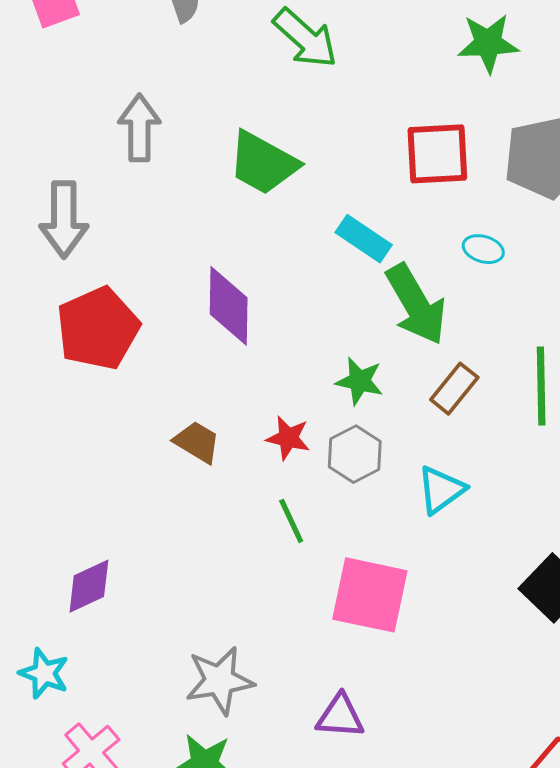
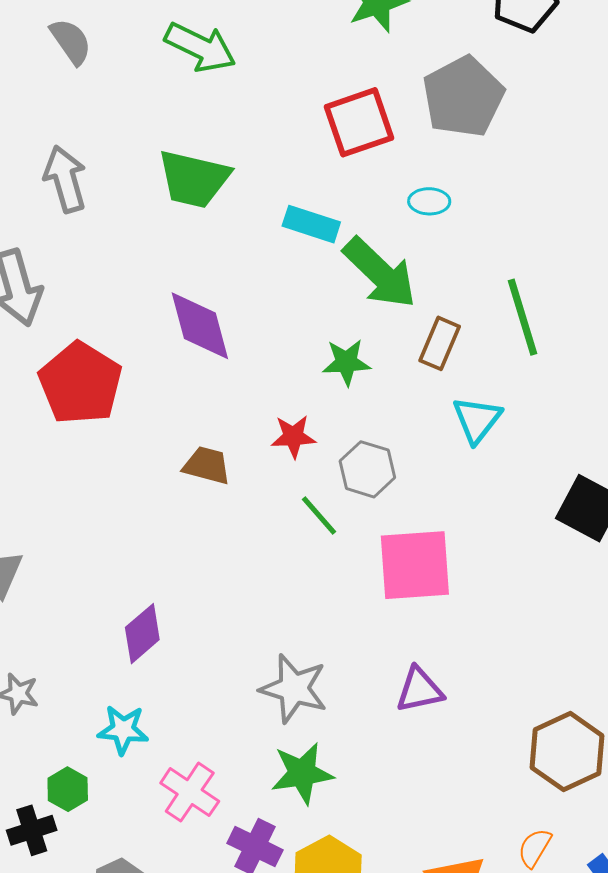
gray hexagon: (355, 454) -> (367, 469), moved
cyan triangle: (441, 490) -> (477, 420), moved
gray star: (220, 680) -> (294, 689), turned -30

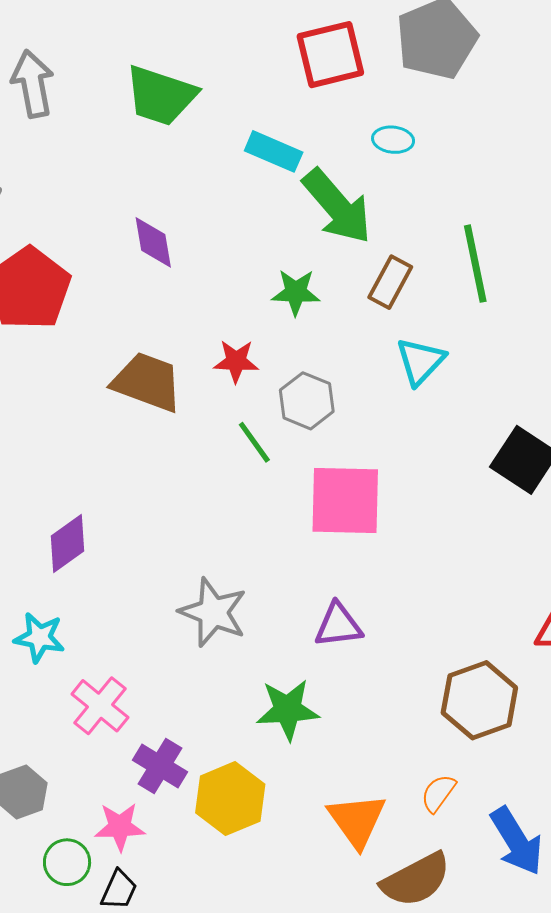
purple diamond: (200, 326) -> (153, 242), size x0.7
brown trapezoid: (207, 465) -> (147, 382), size x1.5
green star: (302, 773) -> (288, 710), moved

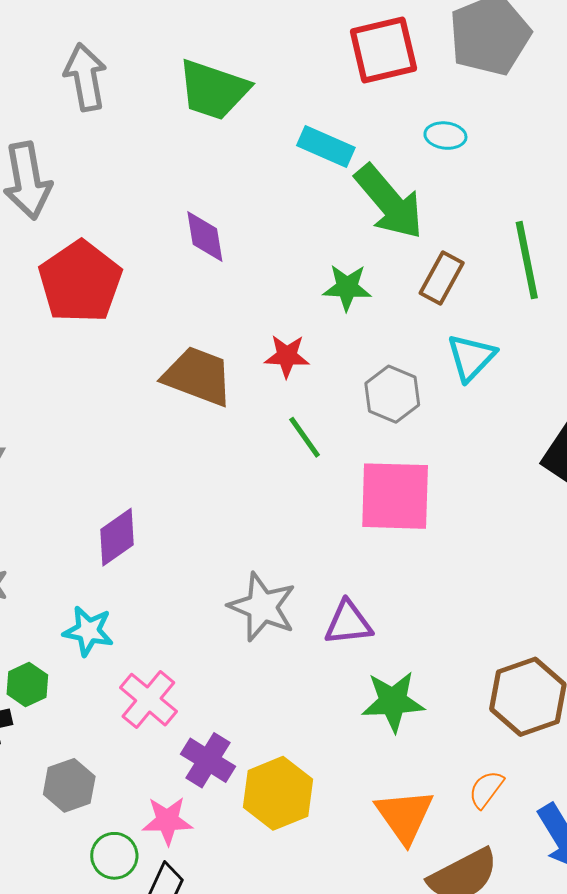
gray hexagon: (307, 401) -> (392, 394), moved
purple triangle: (338, 625) -> (348, 623), moved
green star: (288, 710) -> (393, 702), moved

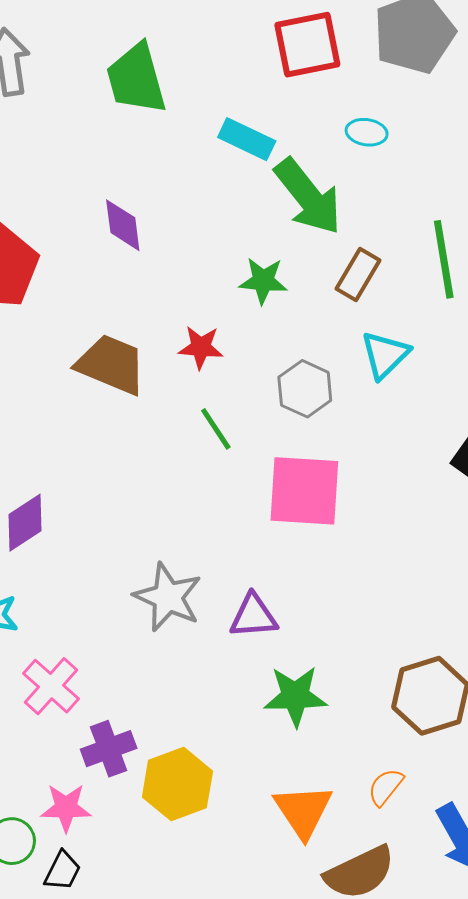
green trapezoid: (213, 90) -> (136, 79), turned 54
purple cross: (208, 760) -> (109, 749), turned 36

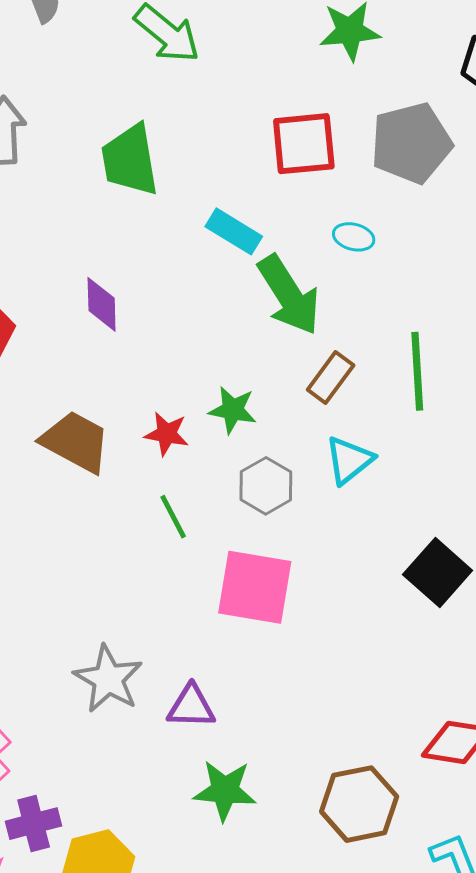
green star: (263, 281) -> (233, 410), moved

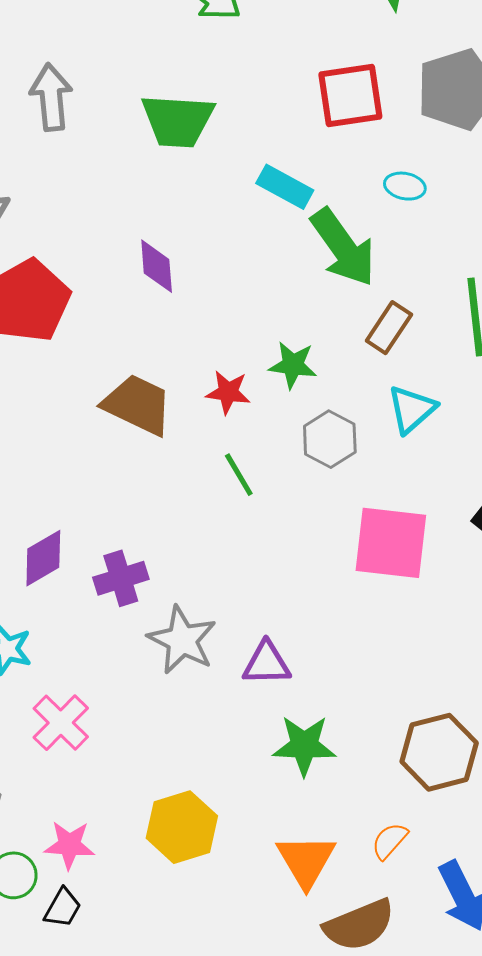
green trapezoid: (130, 160) -> (178, 121), turned -74
pink square: (255, 587) -> (391, 543), moved
purple cross: (34, 824) -> (121, 578), moved

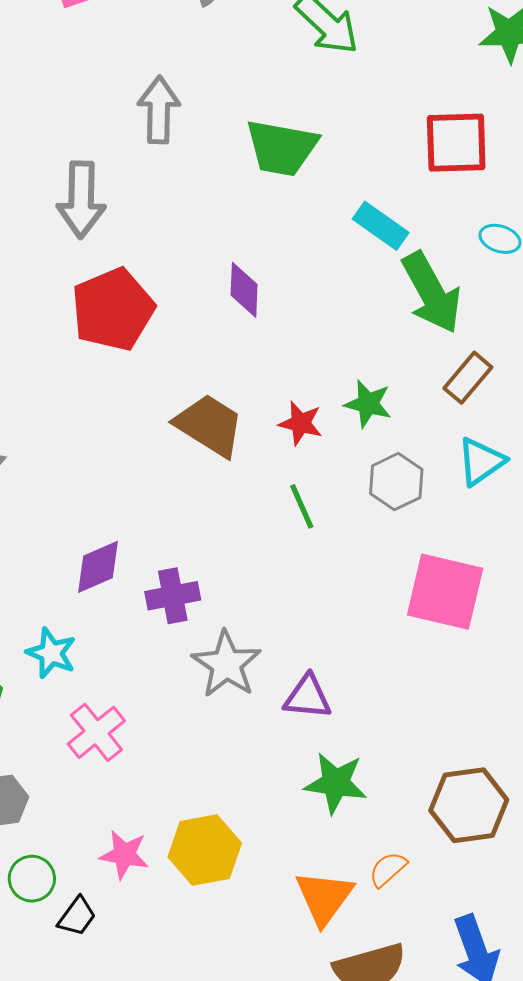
orange semicircle: (390, 841) -> (388, 869), moved
pink star: (69, 845) -> (124, 855), moved

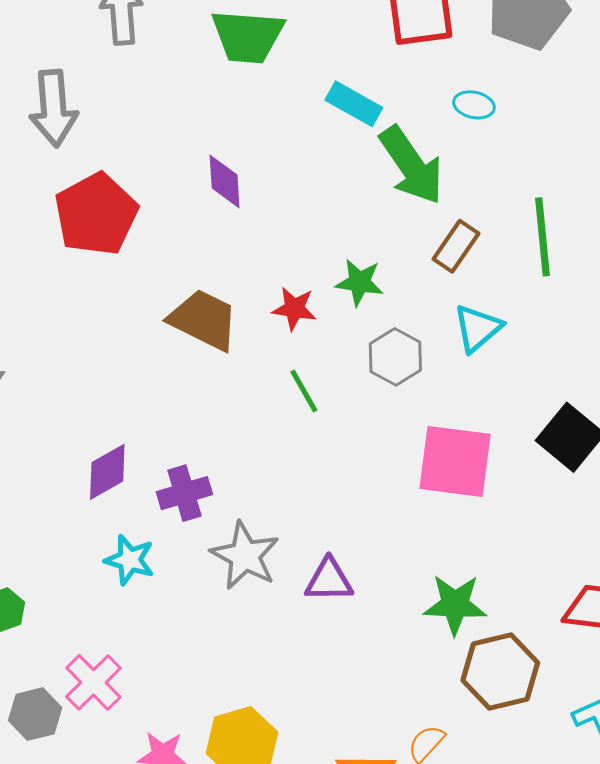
cyan star: (51, 653) -> (130, 560), moved
pink cross: (96, 732) -> (93, 682), moved
green star: (336, 783) -> (455, 605), moved

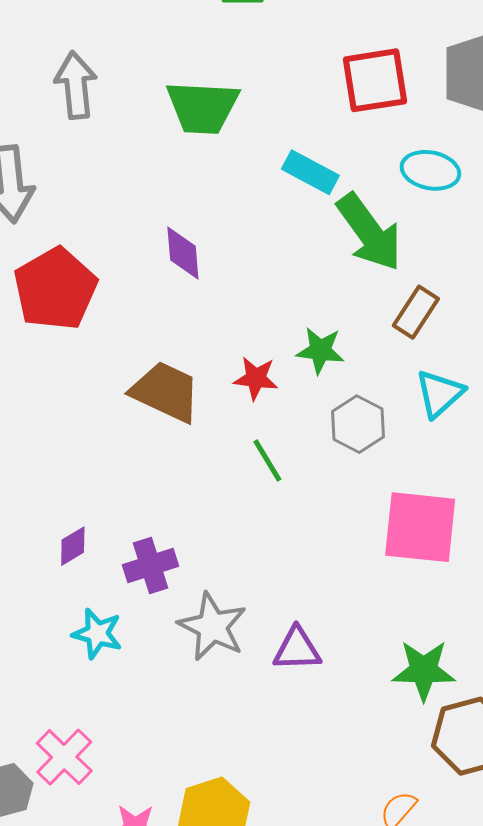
cyan ellipse: (474, 105) -> (430, 170), size x1.4
purple diamond: (107, 472) -> (73, 546), size x0.7

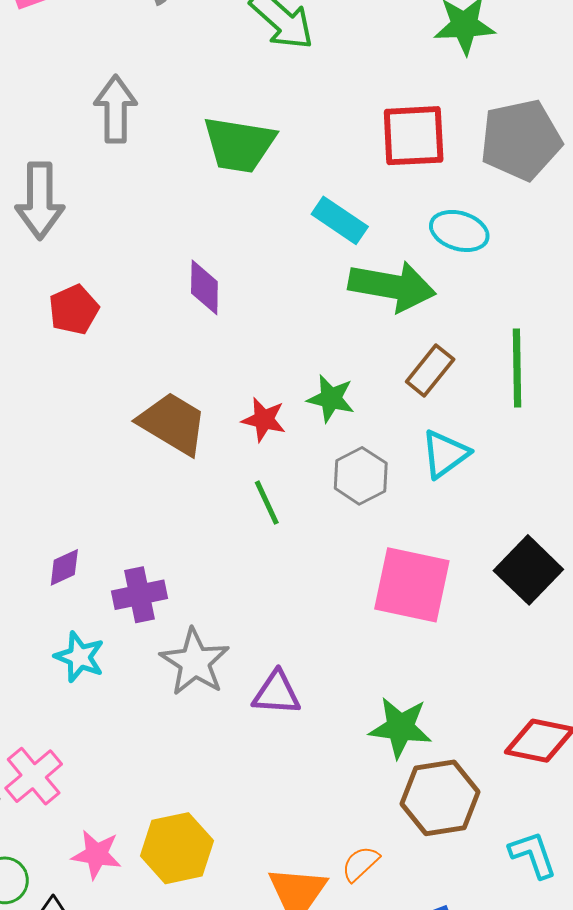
green arrow: (369, 232) -> (392, 286), turned -50
red pentagon: (55, 289) -> (74, 310), size x0.6

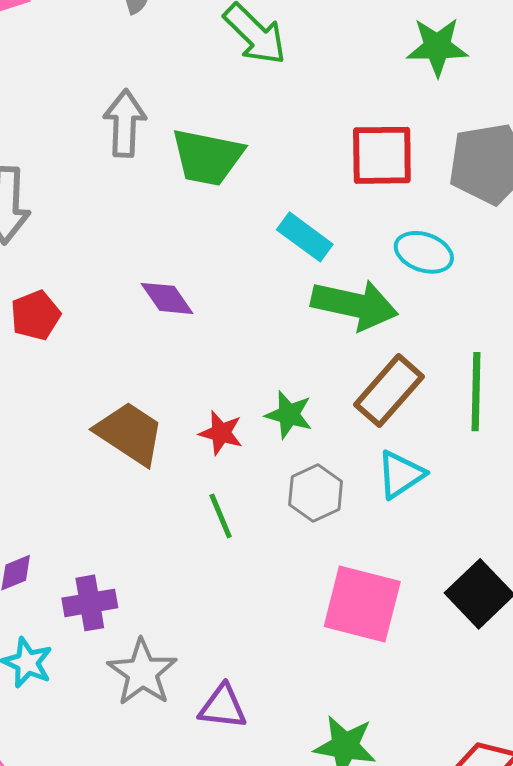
gray arrow: (116, 109) -> (125, 123), moved
purple diamond: (204, 287) -> (167, 298), turned -38
brown rectangle: (430, 370) -> (389, 391), size x1.4

